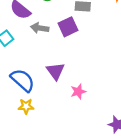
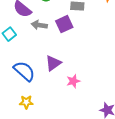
purple triangle: (56, 71) -> (53, 63), turned 30
yellow star: (26, 106) -> (26, 102), moved

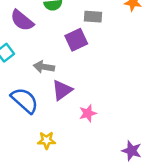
gray arrow: (39, 25) -> (44, 67), moved
yellow star: (26, 102) -> (47, 140), moved

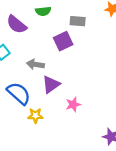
yellow star: (47, 140) -> (35, 116), moved

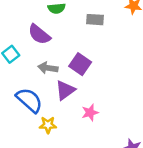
purple semicircle: (17, 24) -> (39, 34), moved
purple square: (63, 41) -> (80, 64), moved, turned -30

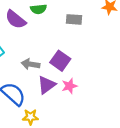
purple semicircle: (39, 34) -> (16, 19), moved
pink star: (90, 113) -> (69, 86), moved

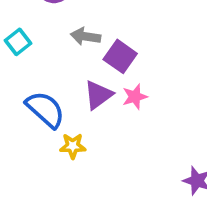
gray arrow: (30, 64) -> (86, 36), moved

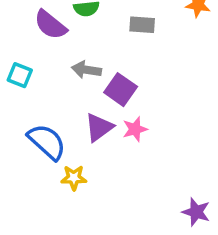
cyan square: (18, 42) -> (20, 75), turned -30

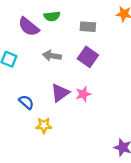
purple square: (121, 90) -> (88, 57), moved
blue semicircle: (47, 142) -> (26, 102), size x0.6

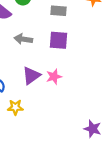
purple square: (88, 57) -> (58, 40), turned -30

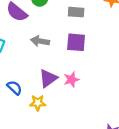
yellow star: (15, 107) -> (38, 103), moved

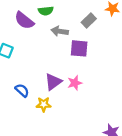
gray rectangle: (76, 12) -> (89, 20), moved, turned -48
gray arrow: (40, 41) -> (60, 31), moved

